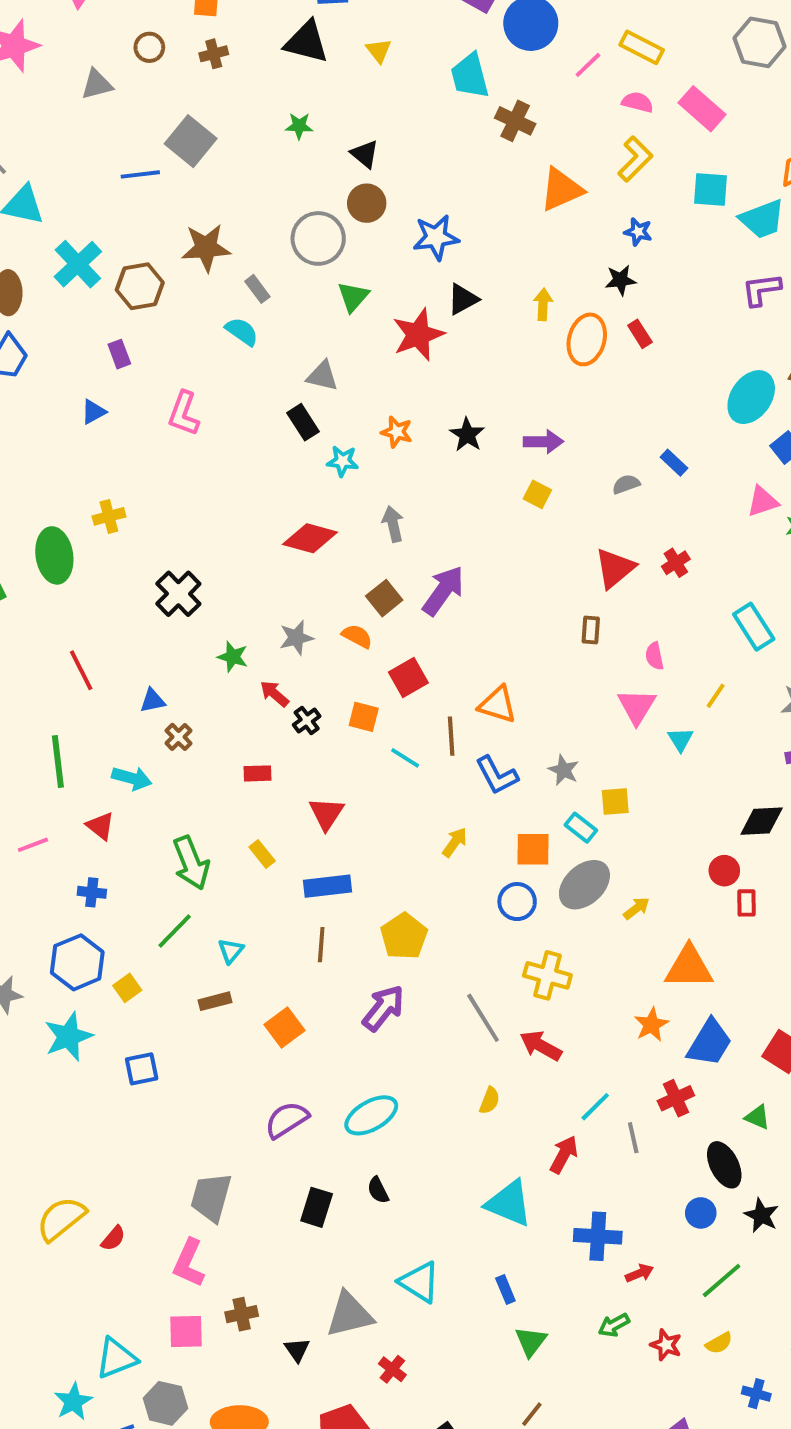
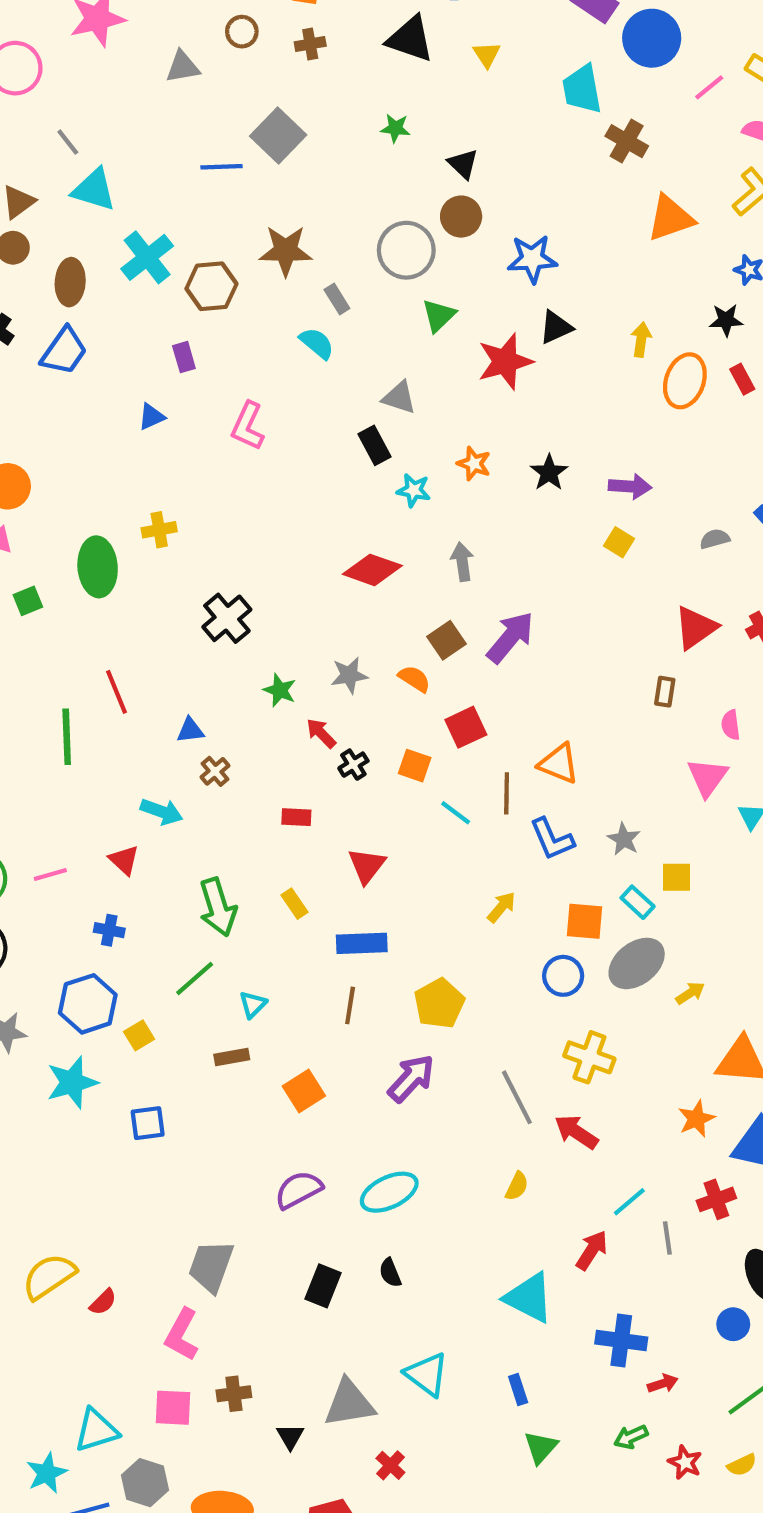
green line: (58, 762) -> (67, 737), moved

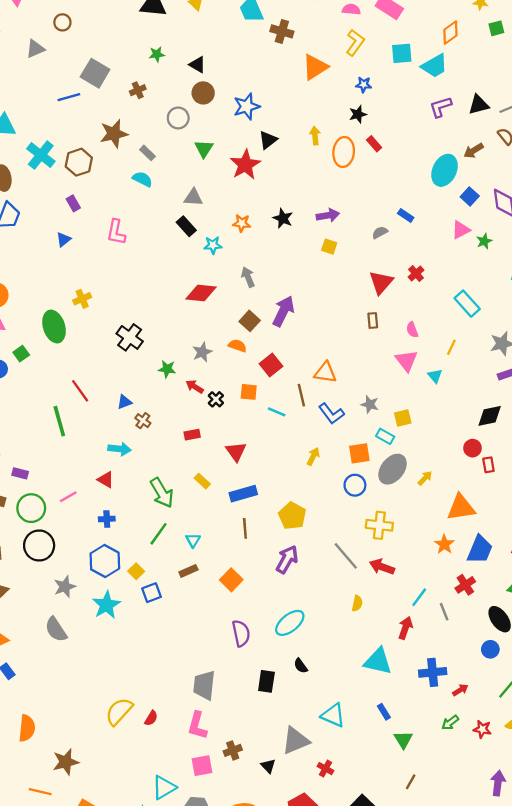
brown cross: (310, 44) -> (138, 90), moved
gray circle: (406, 250) -> (178, 118), size x0.7
blue square: (148, 1123) -> (151, 593), moved
purple semicircle: (298, 1190) -> (241, 633), turned 120

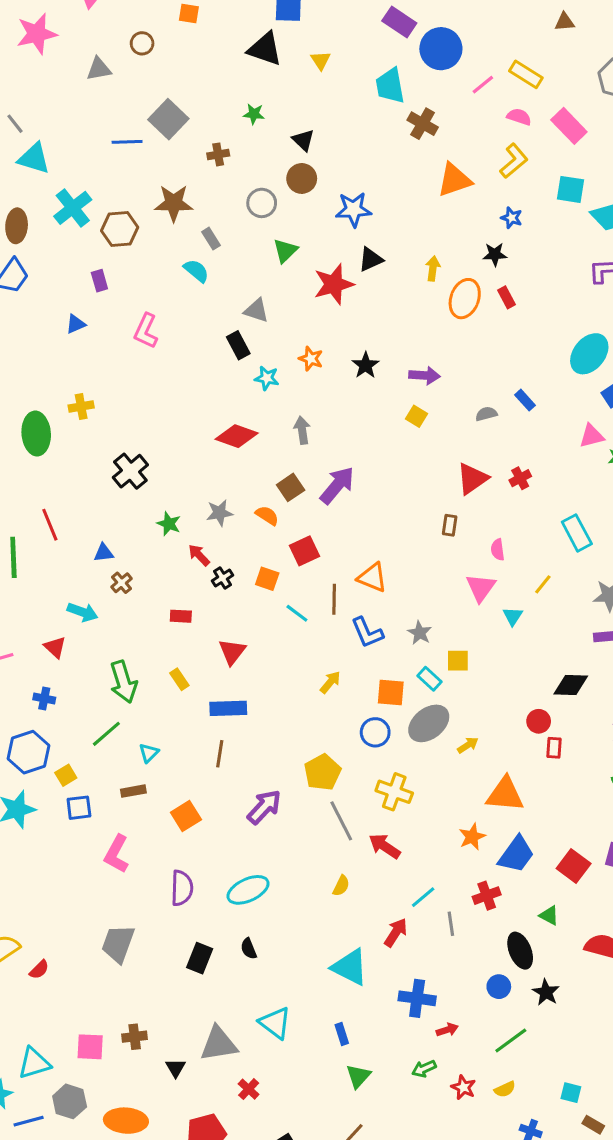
yellow pentagon: (292, 516) -> (322, 772), moved
pink L-shape: (197, 726) -> (117, 854), moved

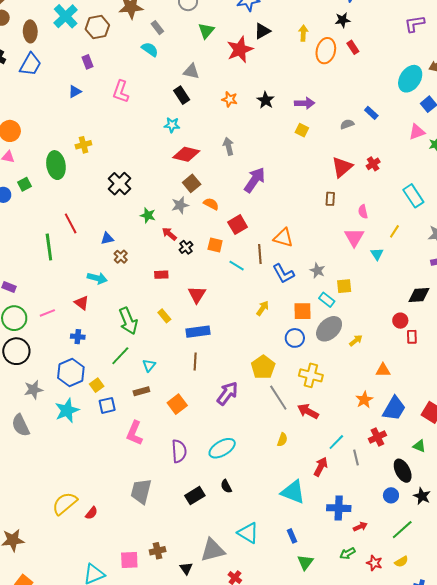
cyan star: (267, 378) -> (172, 125), moved
brown square: (291, 487) -> (192, 183), moved
orange triangle: (505, 794) -> (383, 370), size x0.6
black rectangle: (200, 958) -> (195, 496), turned 42

